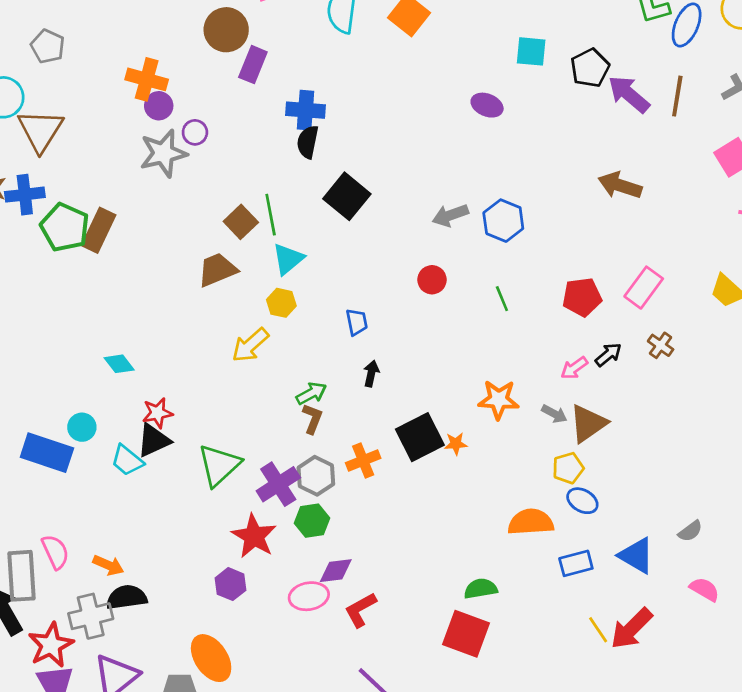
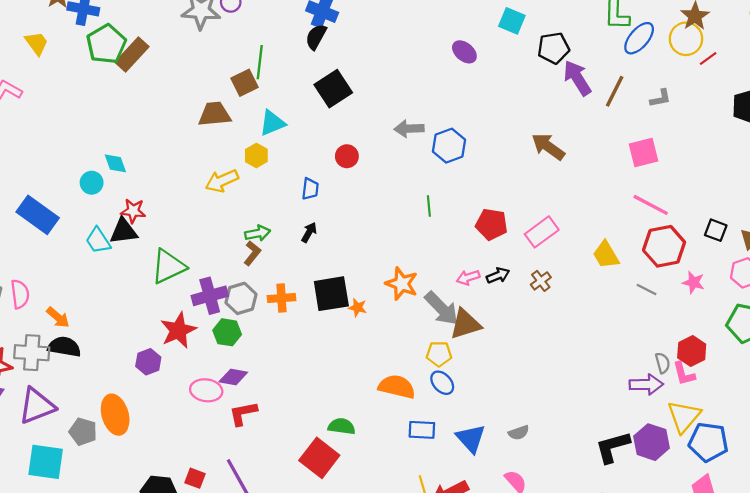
green line: (271, 215) -> (260, 62), moved
red circle: (432, 280) -> (347, 156), moved
gray arrow: (554, 414) -> (442, 308), size x1.8
cyan circle: (82, 427) -> (92, 183), moved

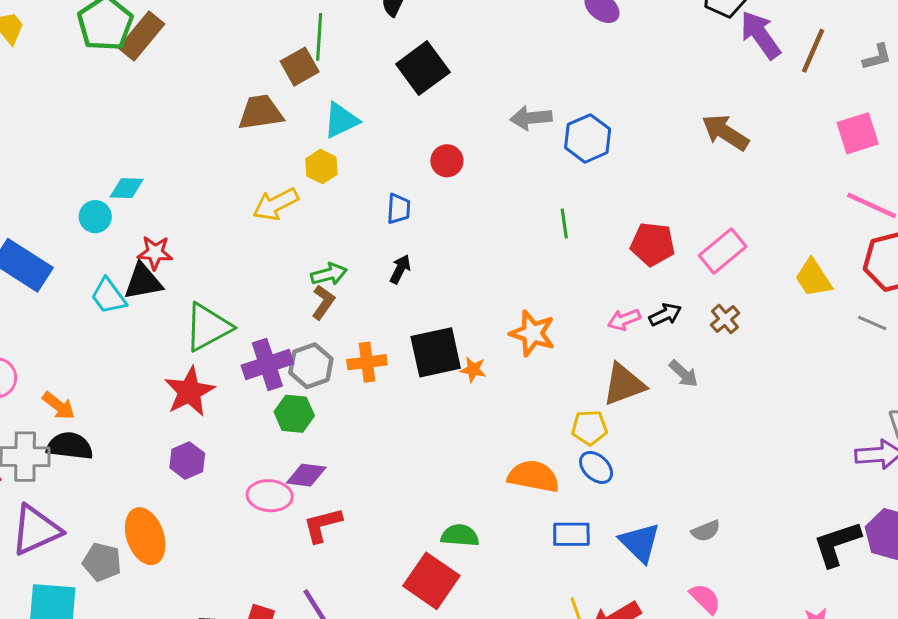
cyan diamond: (115, 163) -> (127, 188), turned -65
gray arrow: (442, 308) -> (684, 374), moved, size x0.6
red star: (178, 330) -> (189, 391), moved

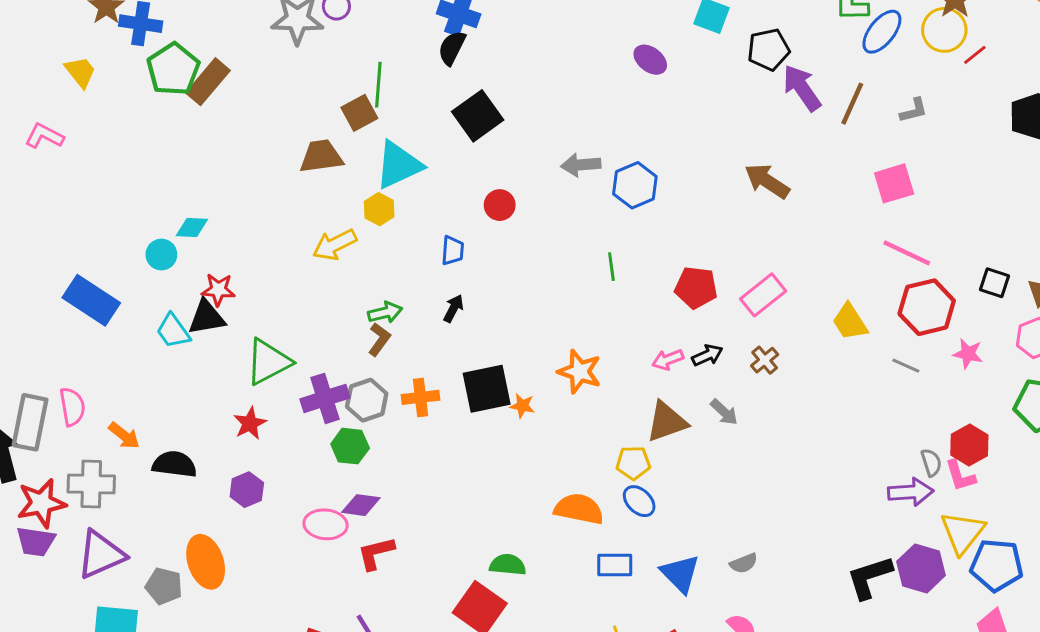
cyan triangle: (341, 120) -> (398, 165), size x1.4
red star: (189, 391) -> (250, 423), size x0.7
black semicircle: (70, 446) -> (174, 464), moved

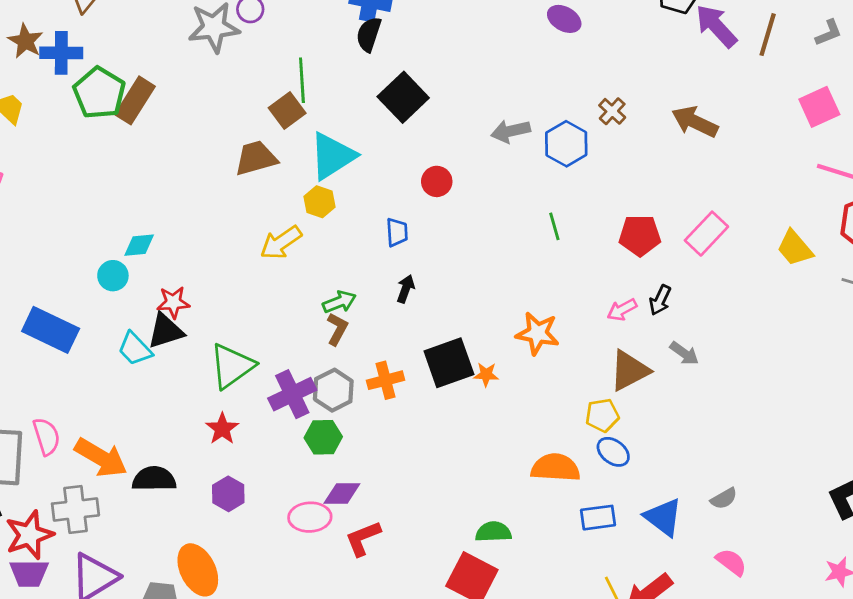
black arrow: (707, 355) -> (660, 300), turned 148
brown cross: (765, 360) -> (612, 111), moved
orange arrow: (124, 436) -> (101, 458), size x1.6

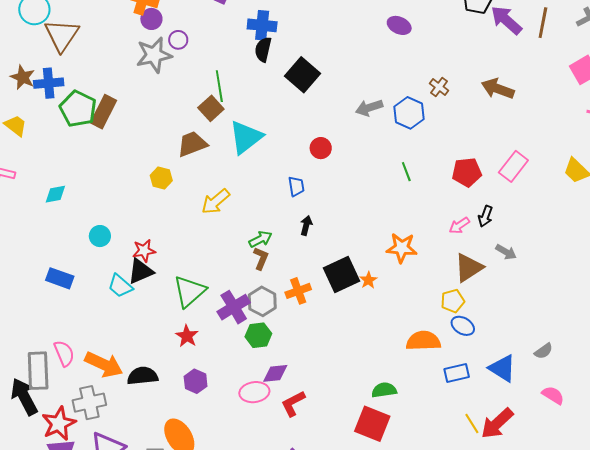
black square: (403, 97) -> (303, 75), moved
yellow hexagon: (320, 202) -> (161, 178), moved
cyan diamond: (139, 245) -> (55, 194), moved
blue rectangle: (51, 330) -> (60, 278), size x0.7
orange star: (486, 375) -> (368, 280), turned -30

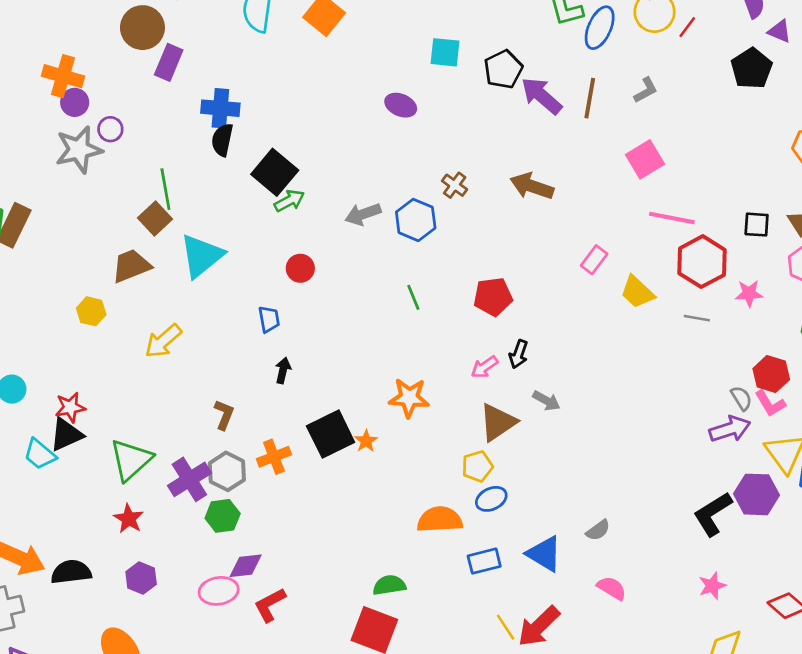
pink rectangle: (513, 166) -> (594, 260), moved, size x0.7
green arrow: (261, 239) -> (289, 201), moved
blue ellipse: (463, 326) -> (491, 499), turned -55

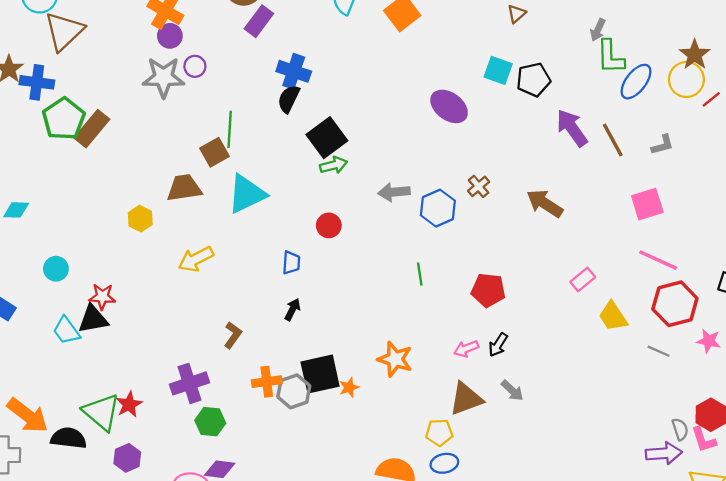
black pentagon: (503, 69) -> (533, 80), moved
brown line: (590, 98) -> (613, 140), turned -52
purple ellipse: (401, 105) -> (449, 106), size x1.4
green triangle: (131, 460) -> (101, 412), moved, turned -51
gray hexagon: (227, 471) -> (294, 391), moved

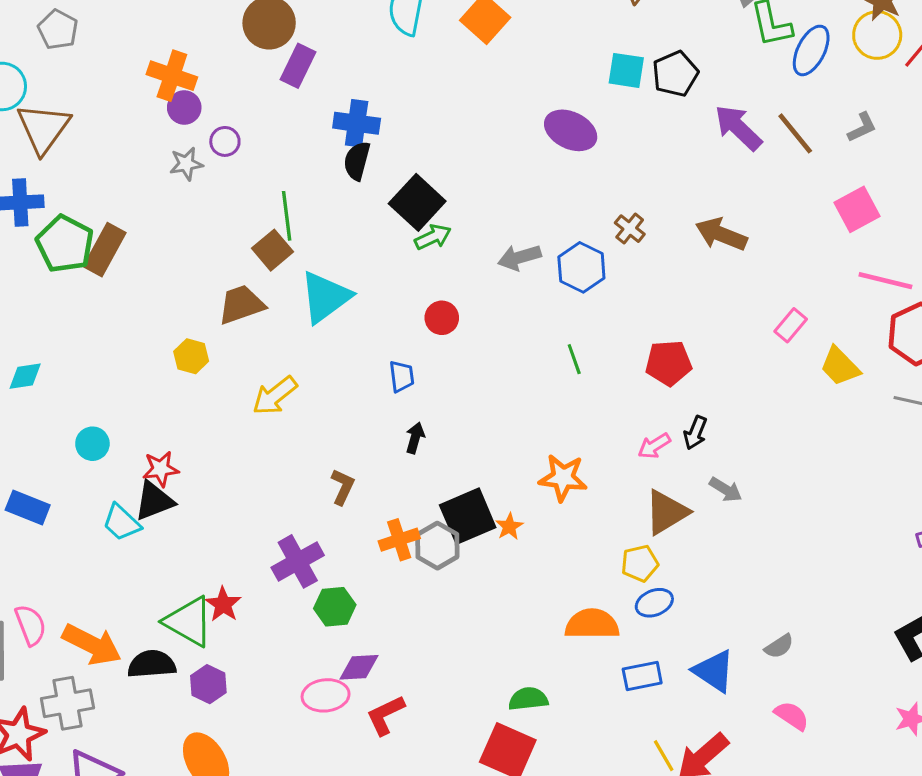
gray star: (163, 77) -> (186, 164), size x0.6
purple hexagon: (127, 458) -> (208, 684), moved

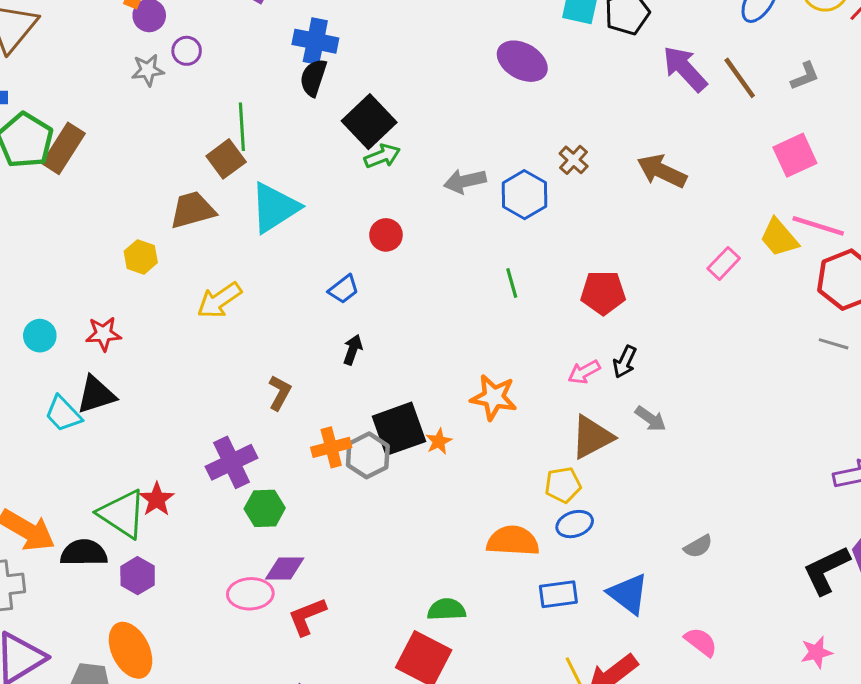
yellow trapezoid: (840, 366) -> (779, 238), moved
blue trapezoid: (402, 376) -> (343, 289), turned 56
red star: (161, 469) -> (103, 334), moved
gray semicircle: (779, 646) -> (698, 546), moved

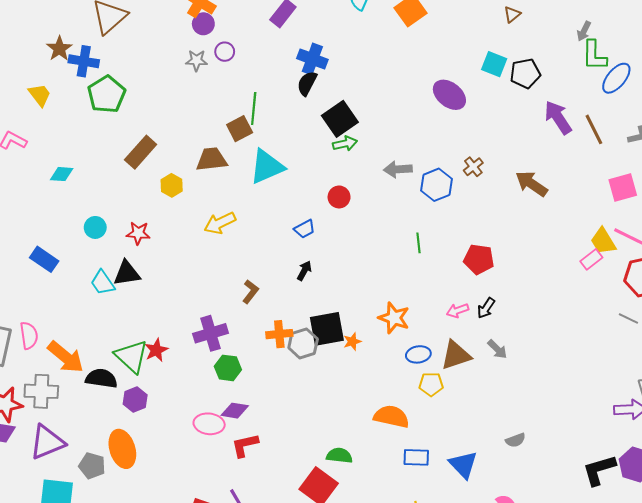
brown rectangle: (63, 148) -> (141, 152), moved
pink rectangle: (724, 263) -> (591, 259), moved
blue ellipse: (575, 524) -> (418, 354), moved

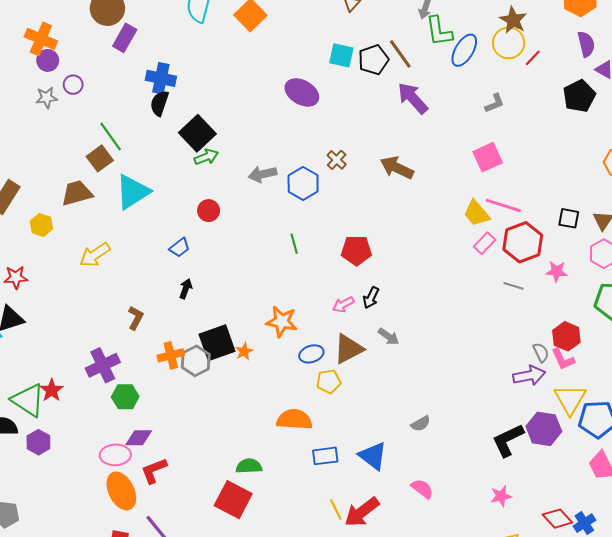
green line: (254, 109) -> (111, 136), turned -32
brown line: (594, 129) -> (400, 54), moved
pink rectangle: (591, 259) -> (485, 243), moved
orange ellipse: (122, 449) -> (121, 491), moved

